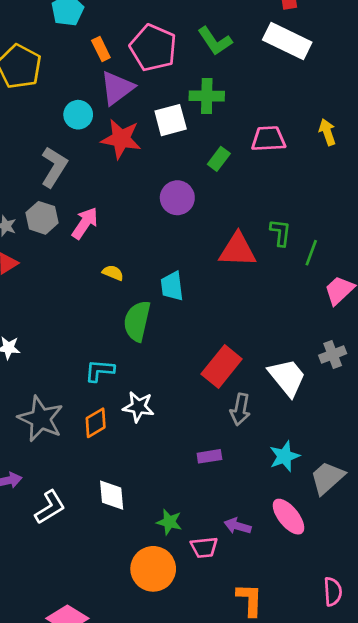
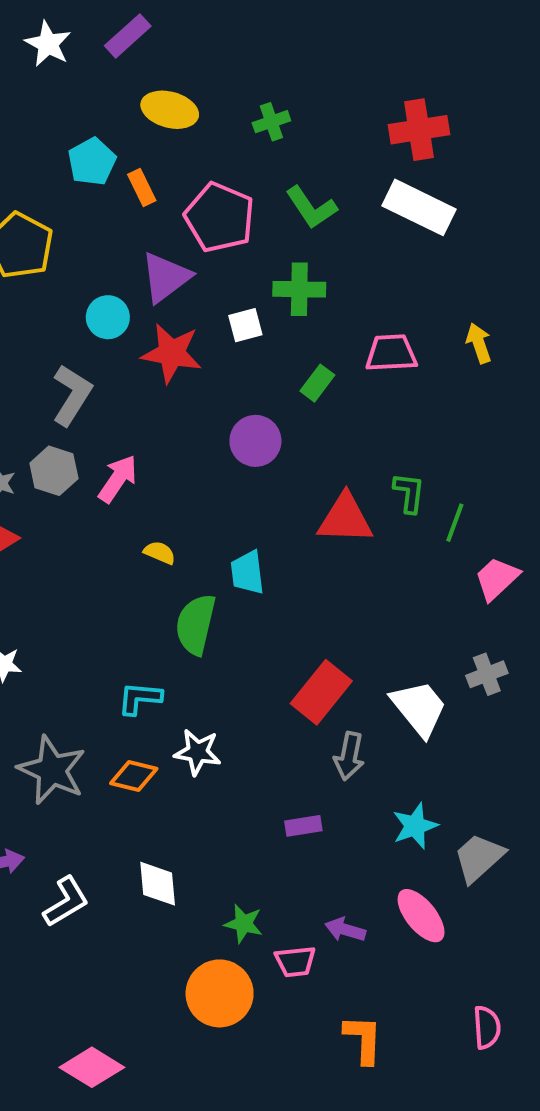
orange rectangle: (101, 49) -> (142, 188), moved
white square: (171, 120) -> (245, 325), size x0.7
orange diamond: (96, 423) -> (134, 776), turned 44

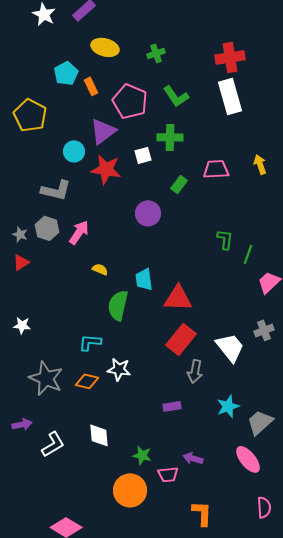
white rectangle: (419, 207) -> (230, 96), turned 48
gray L-shape: (72, 395) -> (56, 190), turned 72
red triangle: (345, 519) -> (178, 298), moved
pink ellipse: (421, 916) -> (248, 459), moved

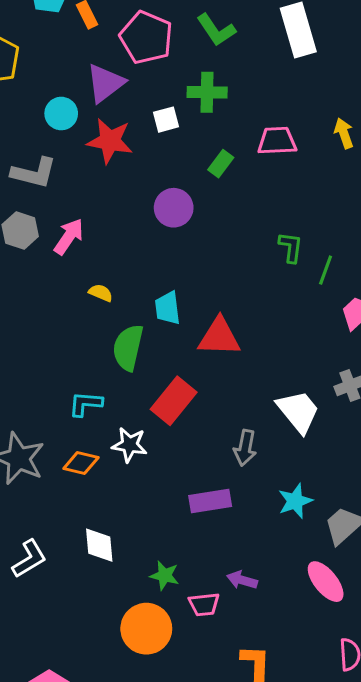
red rectangle: (181, 339) -> (174, 401), moved
purple rectangle: (172, 406) -> (210, 501), size x1.5

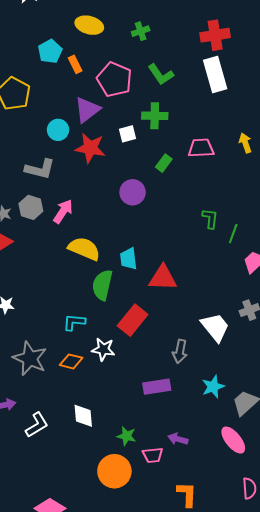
yellow semicircle: (101, 293) -> (84, 249), size x2.0

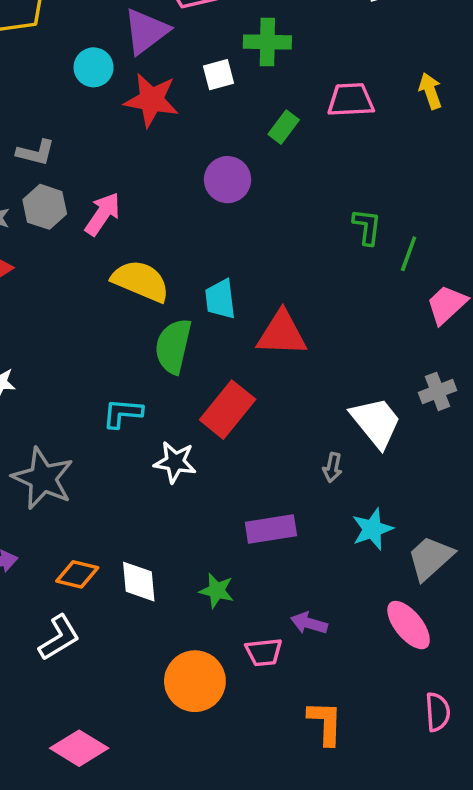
gray L-shape: (40, 169) -> (36, 152), moved, size x0.7
gray arrow: (180, 351) -> (333, 467), moved, size x0.7
orange diamond: (71, 361) -> (77, 574), moved
white L-shape: (37, 425) -> (59, 638), moved
green star: (127, 436) -> (217, 591), moved

